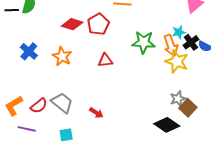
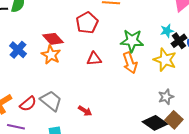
red diamond: (72, 24) -> (53, 39), moved, turned 30
orange arrow: (171, 45) -> (130, 63), moved
brown square: (188, 108) -> (174, 120), moved

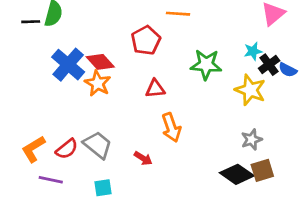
blue cross: (18, 50) -> (68, 65), moved, size x1.4
orange arrow: (130, 63) -> (171, 127), moved
brown square: (174, 120) -> (262, 170), turned 30

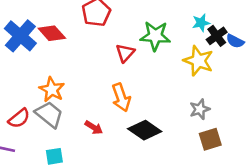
orange star: (98, 83) -> (52, 90), moved
red triangle: (155, 89) -> (125, 53), moved, turned -42
black diamond: (237, 174) -> (145, 130), moved

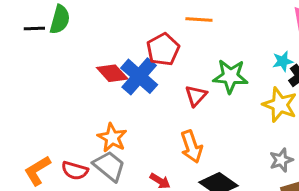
blue cross: (20, 36) -> (139, 76), moved
red semicircle: (19, 118) -> (75, 171), turned 55

